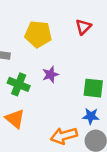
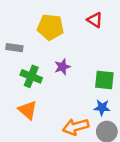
red triangle: (83, 27) -> (95, 20), turned -42

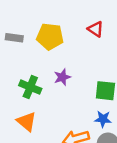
gray rectangle: (14, 48) -> (14, 38), moved

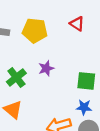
green cross: (30, 87) -> (16, 77), turned 30

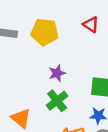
green cross: (16, 77) -> (57, 101), moved

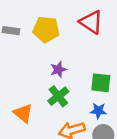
red triangle: (91, 24) -> (91, 22), size x1.5

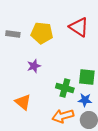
purple star: (58, 69) -> (34, 66), moved
green cross: (58, 96) -> (65, 88), moved, turned -36

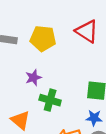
green cross: (65, 88) -> (50, 100), moved

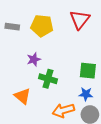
red triangle: (87, 31) -> (80, 20), turned 35

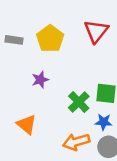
yellow pentagon: (42, 26) -> (50, 39), turned 30
green cross: (48, 79) -> (79, 102), moved, turned 30

